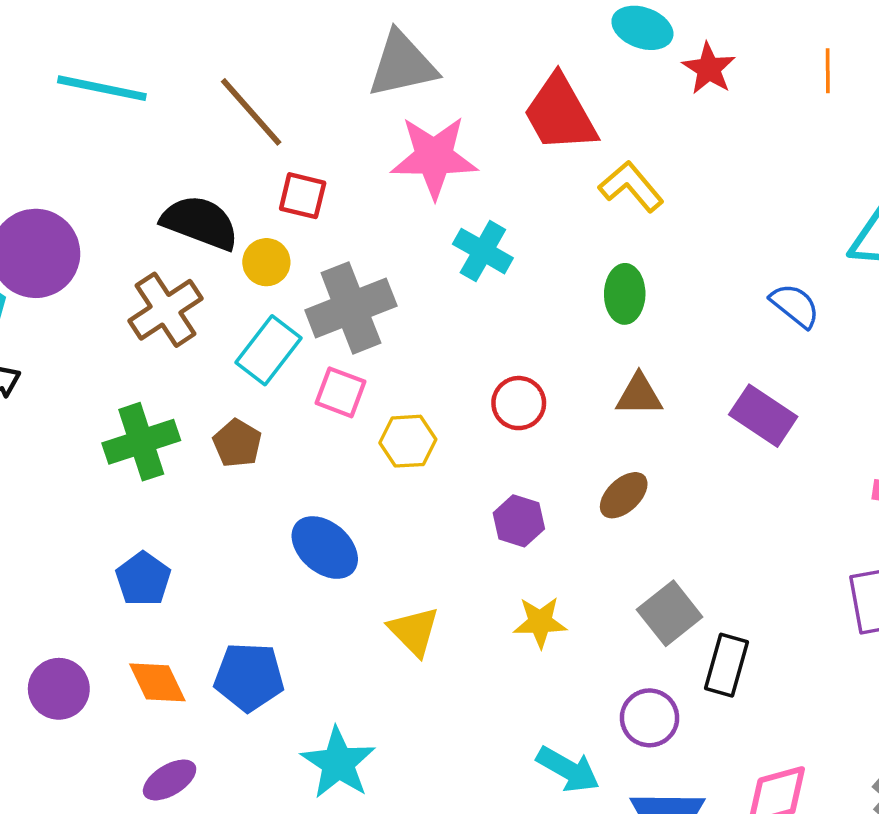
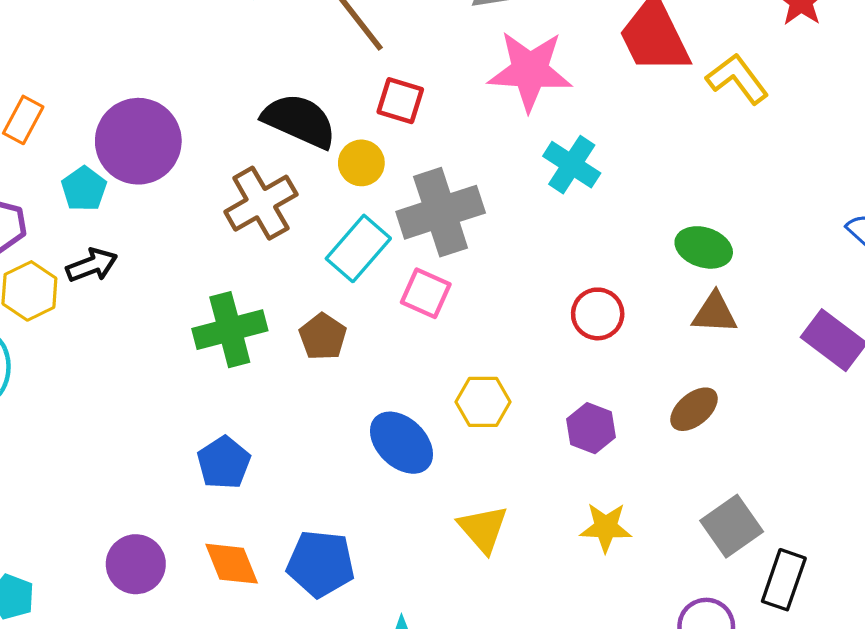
yellow L-shape: (631, 187) -> (737, 79), moved
green ellipse: (625, 294) -> (704, 247), moved, turned -76
yellow hexagon: (408, 441) -> (483, 402), moved

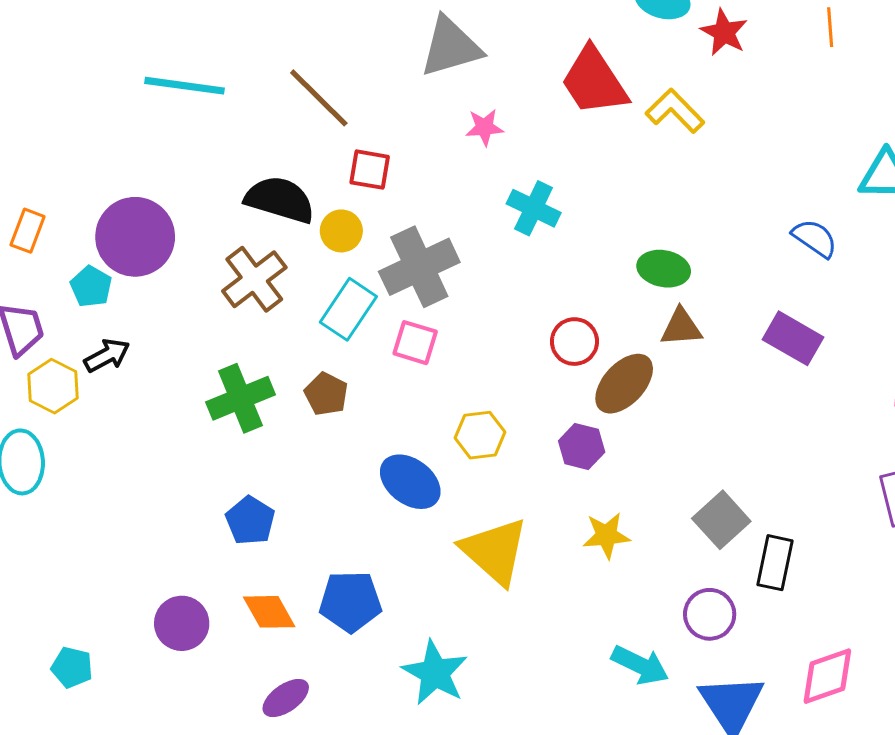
pink star: (530, 71) -> (484, 127), size x0.5
brown ellipse: (694, 409) -> (624, 384), moved, size x1.4
yellow triangle: (483, 529) -> (495, 551), size x1.5

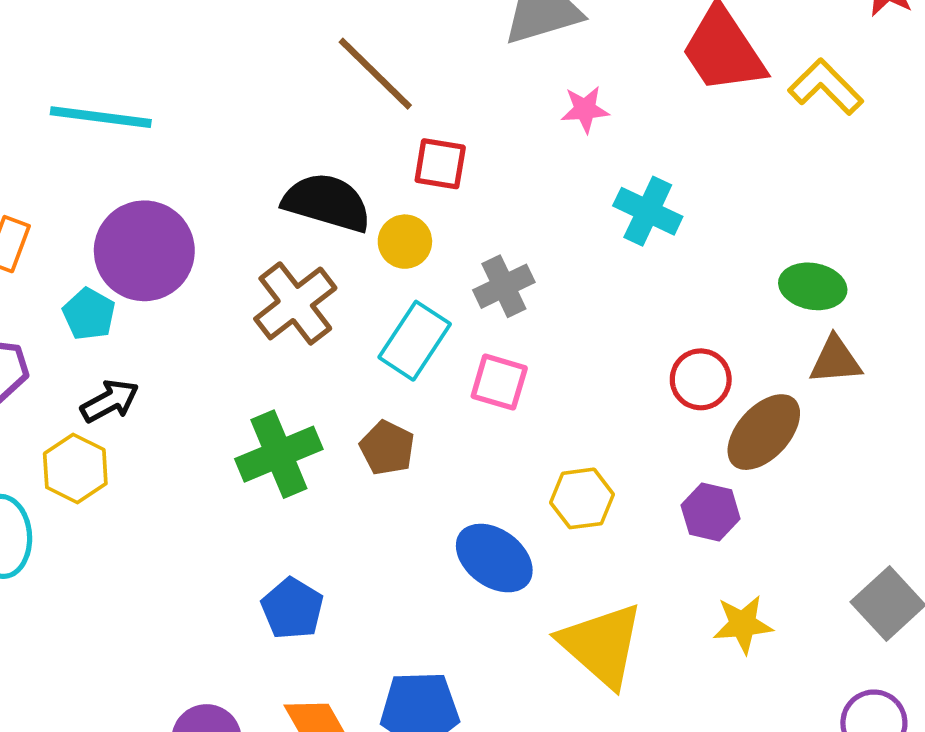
cyan line: (185, 86) -> (101, 117), moved
gray cross: (419, 267) -> (504, 286), size x0.6
yellow hexagon: (53, 386) -> (75, 468), moved

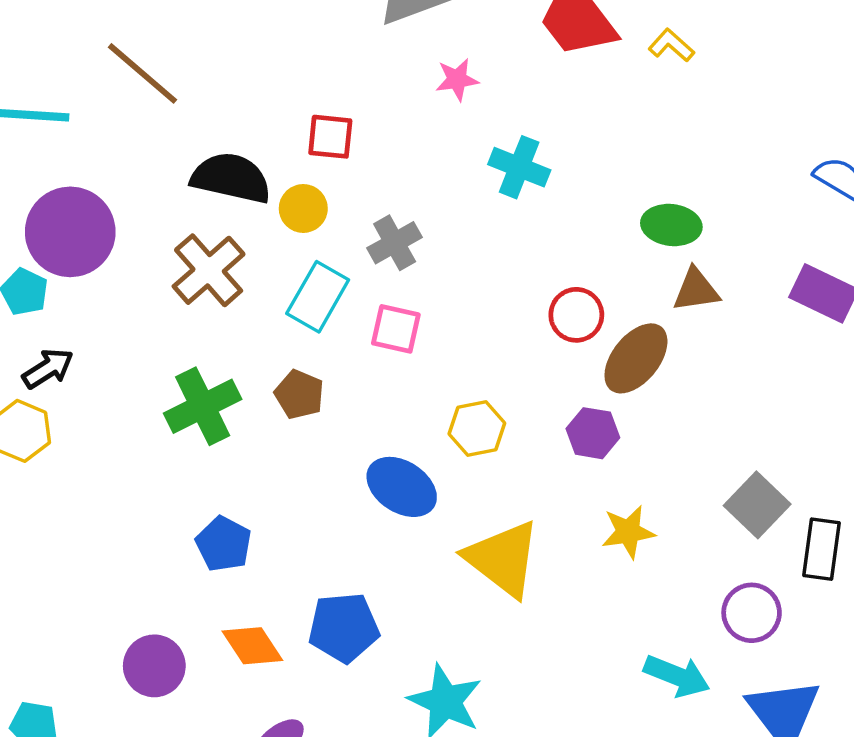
brown line: (375, 74) -> (143, 73), moved
yellow L-shape: (826, 87) -> (671, 45), size x0.7

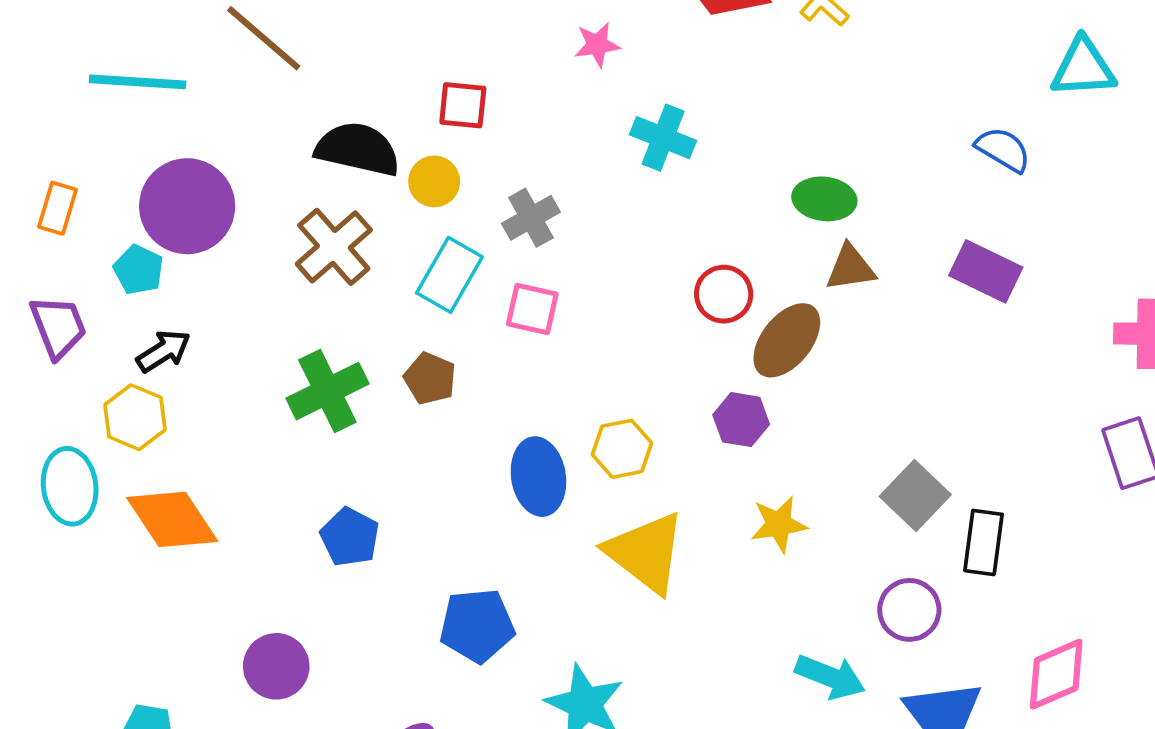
yellow hexagon: (477, 428) -> (622, 449), moved
blue ellipse: (402, 487) -> (538, 477), turned 48
orange diamond: (252, 646) -> (172, 519), moved, size x1.4

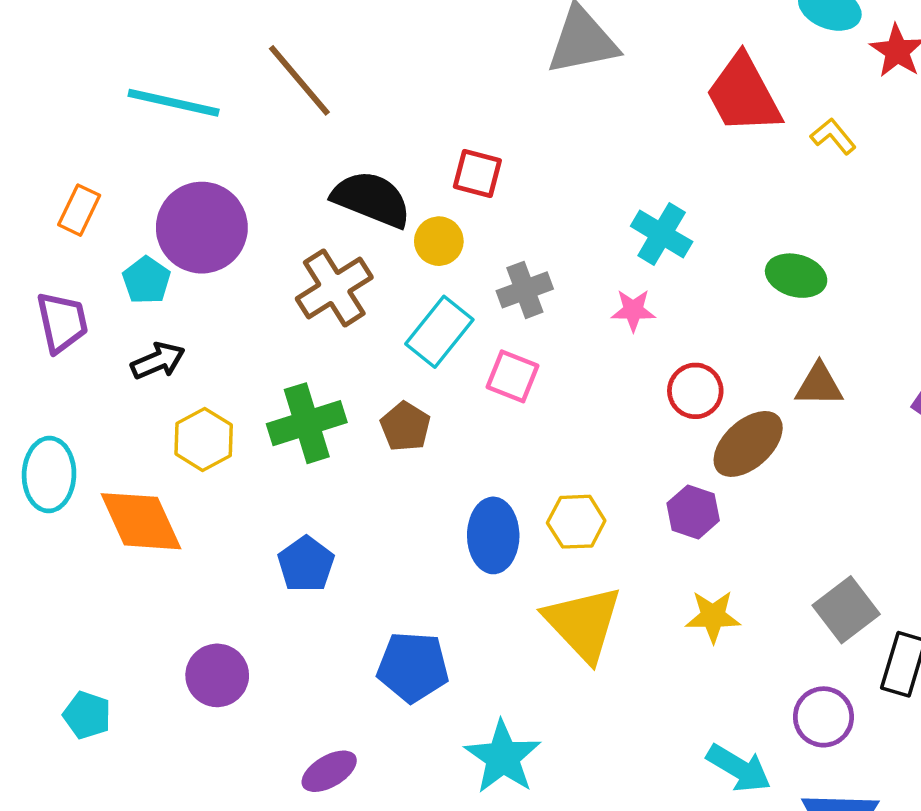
pink star: (597, 45) -> (633, 310), moved
green ellipse: (824, 199) -> (796, 276), moved
yellow hexagon: (135, 417) -> (204, 439), moved

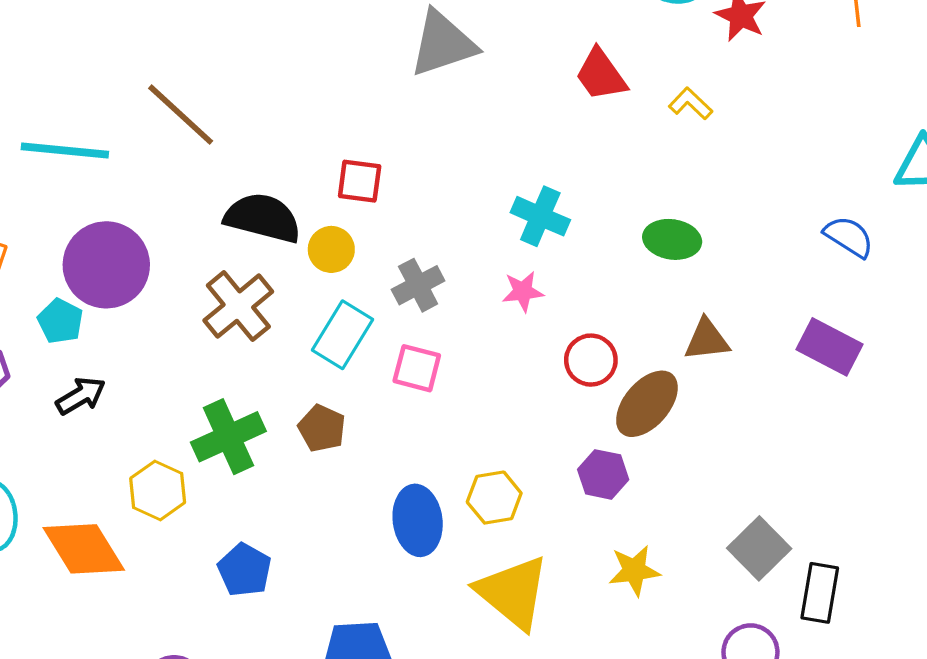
red trapezoid: (743, 94) -> (601, 75), size x0.7
yellow hexagon: (204, 439) -> (158, 490), moved

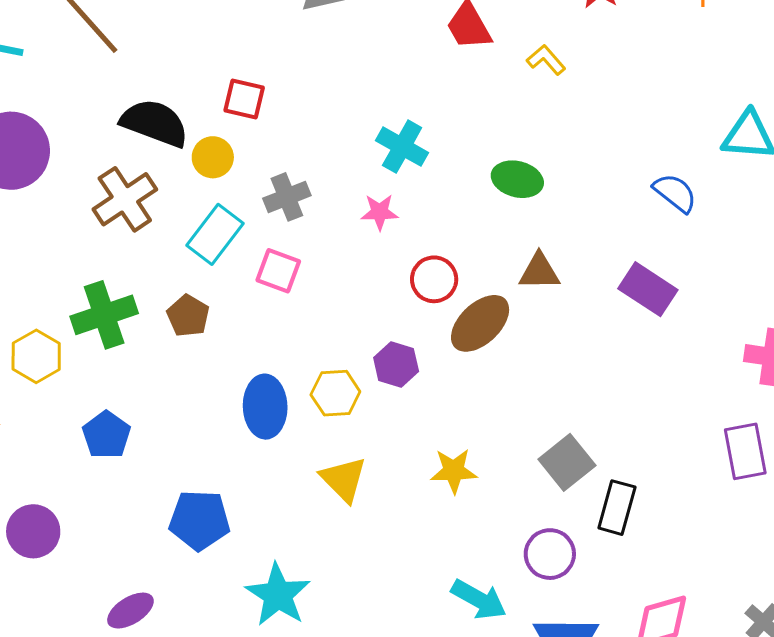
purple hexagon: (603, 474) -> (396, 364), moved
yellow triangle: (513, 592) -> (343, 479), size x0.7

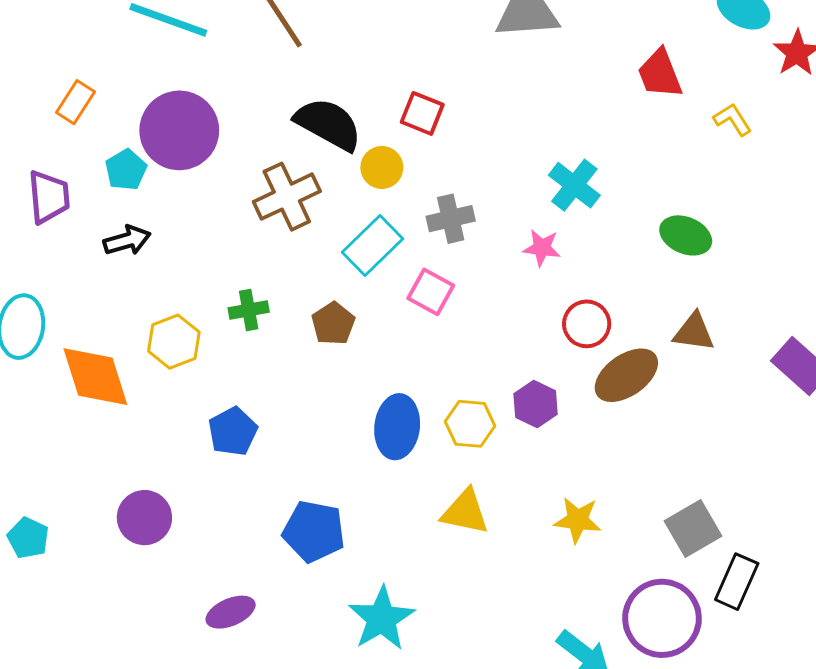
green cross: (104, 315) -> (249, 310), size x0.6
yellow triangle: (343, 479) -> (465, 512), turned -42
purple circle: (550, 554) -> (662, 618), size x1.5

